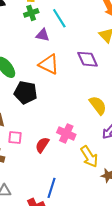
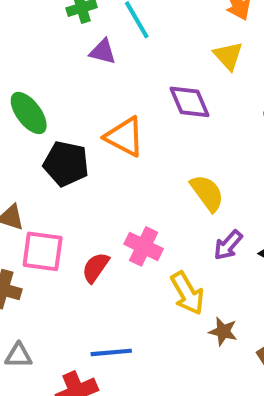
orange triangle: (49, 64) -> (125, 137), moved
pink square: (15, 137) -> (43, 251), size x1.5
blue line: (51, 188) -> (111, 352), turned 66

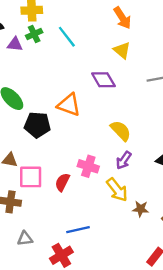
purple triangle: (103, 52) -> (15, 44), moved
purple arrow: (228, 245) -> (124, 160), moved

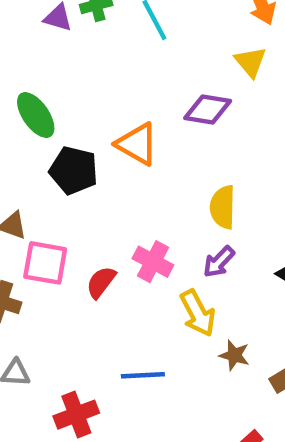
purple diamond: (103, 80) -> (208, 109), turned -60
yellow semicircle: (121, 131) -> (223, 207), turned -145
blue line: (78, 230) -> (143, 375), moved

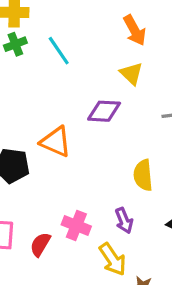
yellow semicircle: (223, 207) -> (143, 175), moved
purple arrow: (219, 262) -> (124, 221), turned -60

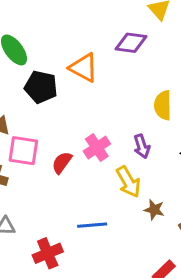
pink cross: (76, 226) -> (97, 148), turned 30

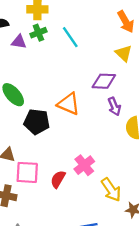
purple arrow: (142, 146) -> (114, 106), moved

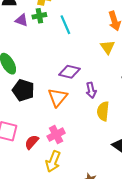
purple diamond: (104, 81) -> (69, 72), moved
orange triangle: (69, 104) -> (58, 97), moved, turned 35
yellow arrow: (111, 190) -> (53, 161), moved, turned 45

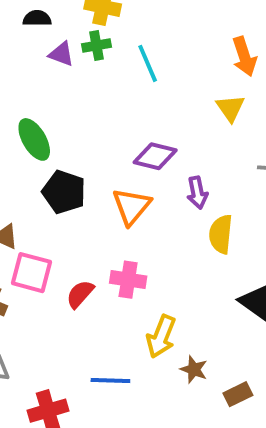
pink cross: (56, 135) -> (128, 280), turned 36
yellow arrow: (53, 161) -> (161, 336), moved

